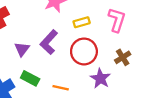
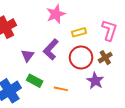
brown cross: (123, 57) -> (105, 58), moved

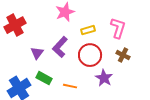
brown cross: (105, 58) -> (123, 55), moved, turned -32

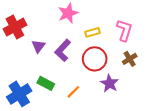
purple triangle: (37, 53) -> (38, 46), moved
brown cross: (123, 55) -> (130, 59), turned 32
orange line: (70, 86) -> (73, 92), turned -56

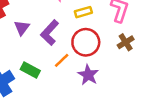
purple star: (109, 83) -> (88, 75), moved
orange line: (73, 92) -> (62, 60), moved

